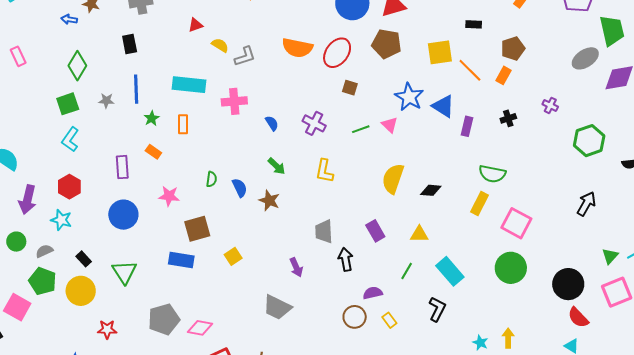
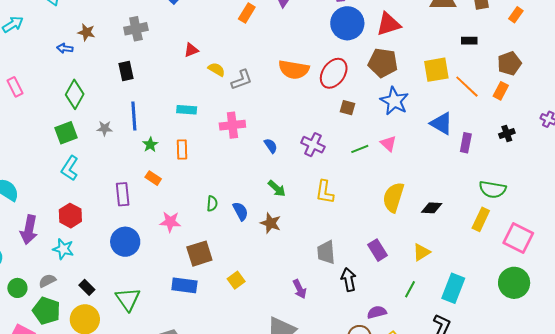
cyan rectangle: (189, 85) -> (187, 110), size x0.6
blue star: (409, 97) -> (394, 101), moved
yellow triangle: (419, 234) -> (422, 252), turned -30
green circle: (16, 242) -> (17, 288), moved
cyan rectangle: (450, 271) -> (453, 288), turned 64

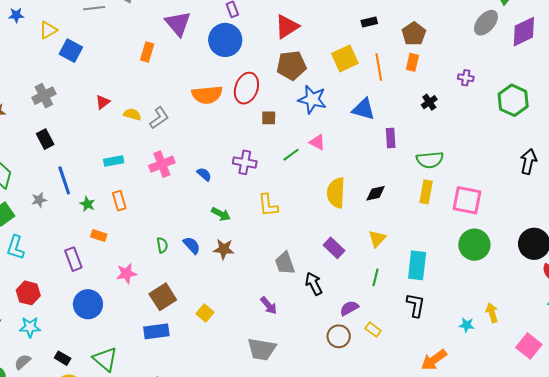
blue circle: (347, 23) -> (225, 40), moved
orange line: (467, 87) -> (379, 67), turned 52
purple rectangle: (466, 143) -> (391, 138), moved

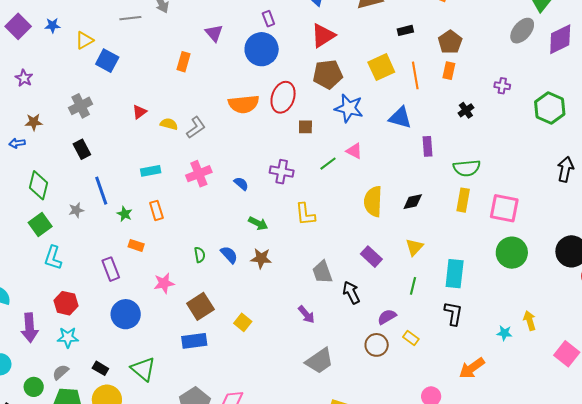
purple triangle: (178, 24) -> (214, 33), size x0.7
gray trapezoid: (262, 349) -> (319, 361), moved, turned -44

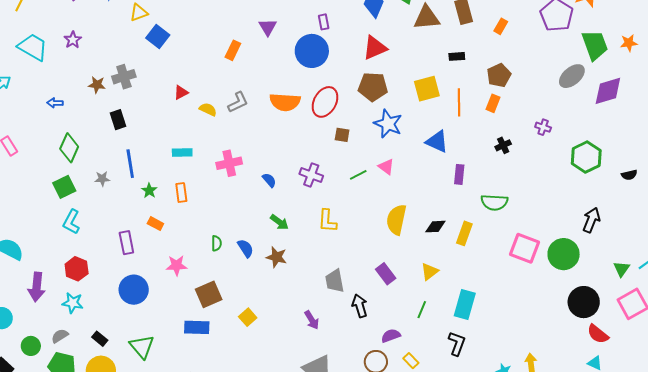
brown star: (34, 122) -> (97, 85), moved
gray L-shape: (196, 128) -> (238, 102), moved
yellow rectangle: (463, 200) -> (464, 233), moved
green circle: (512, 253) -> (564, 254), moved

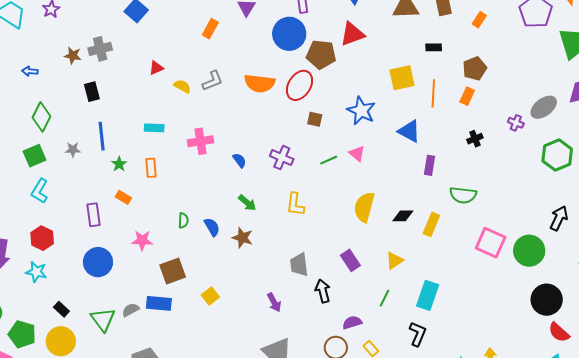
gray ellipse: (572, 76) -> (544, 107), moved
brown pentagon: (373, 87) -> (321, 54), moved
gray semicircle: (60, 336) -> (131, 310), moved

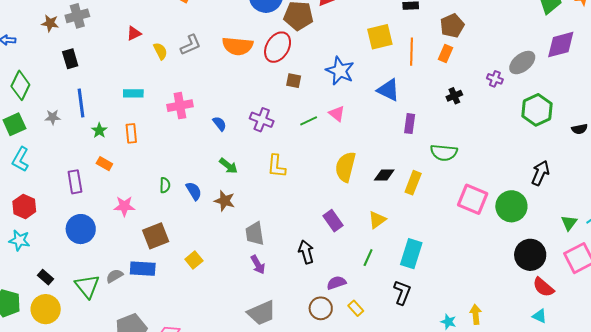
yellow semicircle: (182, 86) -> (160, 51), turned 36
gray trapezoid: (299, 265) -> (255, 234), moved

